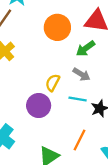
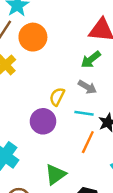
orange circle: (57, 27) -> (33, 37), moved
orange line: (79, 140) -> (88, 142), moved

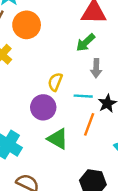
gray arrow: (87, 87) -> (96, 68), moved, turned 66
green triangle: (55, 174) -> (58, 139), moved, turned -50

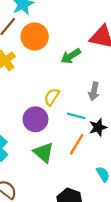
green arrow: (86, 42) -> (71, 56), moved

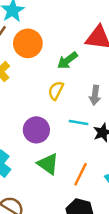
yellow semicircle: (52, 97) -> (56, 90), moved
orange line: (77, 144) -> (81, 174), moved

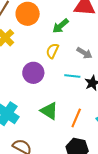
gray arrow: (95, 95) -> (84, 53), turned -63
purple circle: (36, 130) -> (33, 73), moved

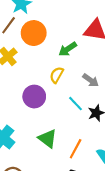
cyan line: (72, 76) -> (75, 104), turned 35

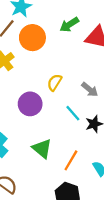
green arrow: (68, 49) -> (69, 25), moved

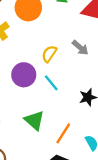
gray arrow: (90, 90) -> (80, 48), moved
cyan line: (73, 113) -> (51, 83), moved

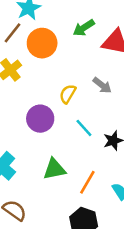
cyan line: (51, 83) -> (84, 128), moved
green triangle: (34, 120) -> (54, 169), turned -50

